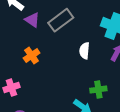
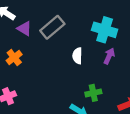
orange cross: (32, 56) -> (14, 57), moved

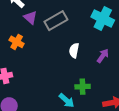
cyan cross: (105, 30) -> (103, 19), moved
orange cross: (14, 57) -> (17, 42), turned -32

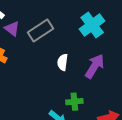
cyan cross: (103, 19) -> (92, 25), turned 30
purple arrow: (103, 56) -> (95, 66), size x1.5

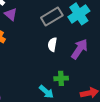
gray rectangle: (40, 31) -> (52, 16), moved

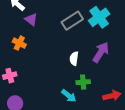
white semicircle: (52, 45) -> (74, 59), moved

